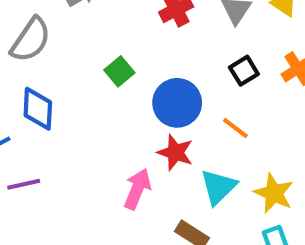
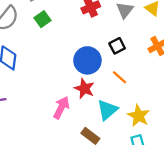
green square: (119, 71) -> (43, 19), moved
black square: (244, 71) -> (117, 46), moved

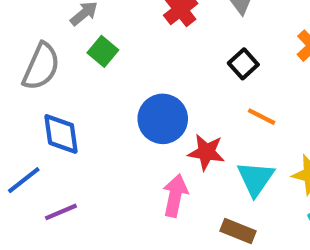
blue circle: (87, 60) -> (163, 119), moved

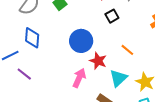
black square: (243, 64) -> (112, 16), moved
purple line: (61, 212) -> (24, 74), turned 49

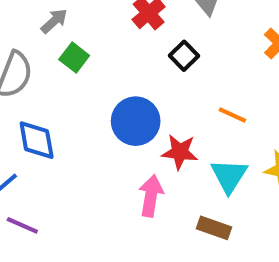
purple line: (24, 74) -> (22, 225), moved

